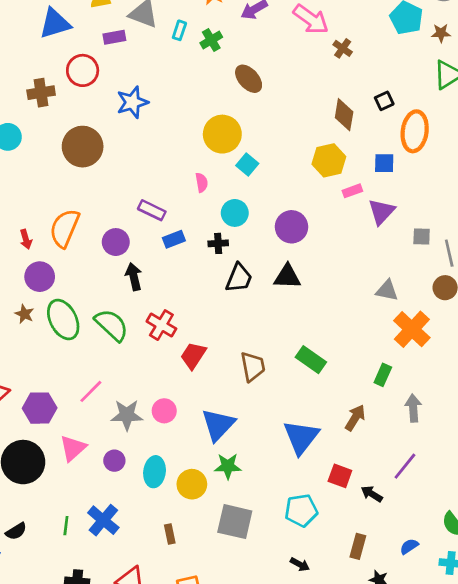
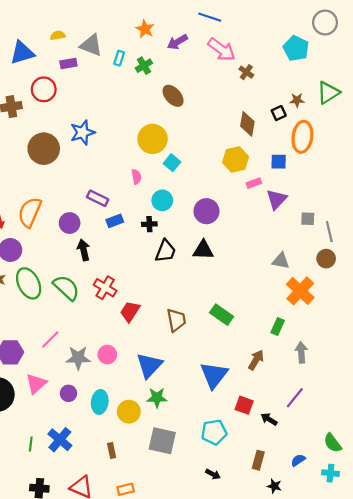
brown star: (441, 33) -> (297, 100), moved
blue star: (132, 102) -> (82, 132), moved

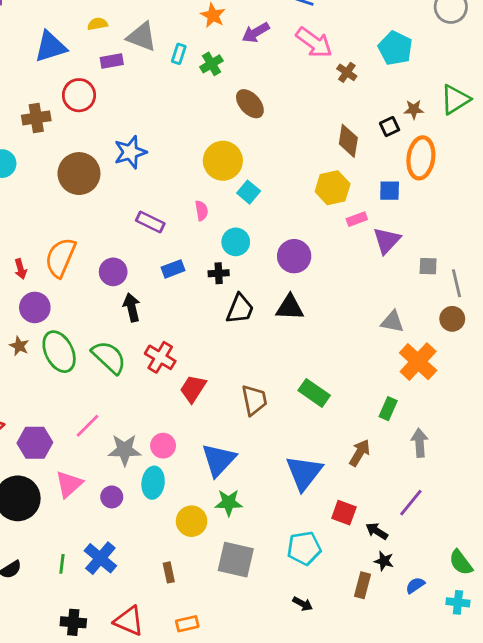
cyan pentagon: (296, 48) -> (395, 48), moved
purple rectangle: (98, 198) -> (150, 222), moved
cyan ellipse: (100, 402) -> (153, 483), moved
black star: (274, 486) -> (384, 561), moved

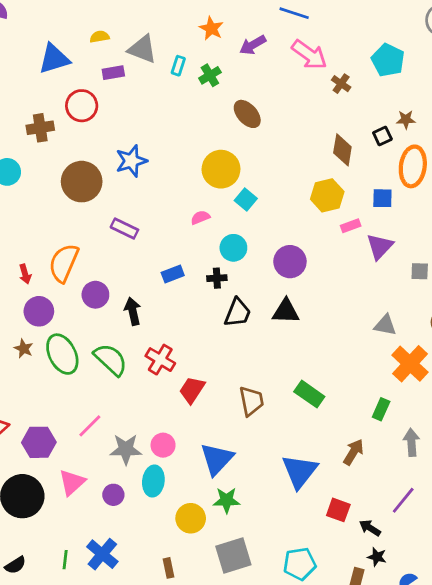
pink semicircle: (202, 211) -> (200, 217), turned -102
purple rectangle: (150, 222) -> (124, 228), moved
purple circle: (113, 272) -> (95, 295), moved
cyan pentagon: (304, 548) -> (300, 564), moved
gray square: (236, 560) -> (233, 556), turned -30

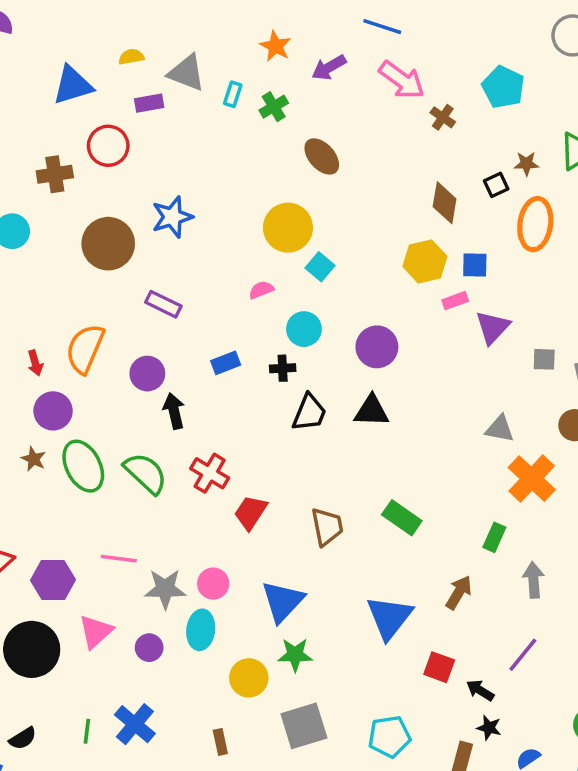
blue square: (382, 198) -> (475, 265), moved
purple circle: (95, 295) -> (147, 374), moved
pink line: (90, 426) -> (119, 559), turned 52

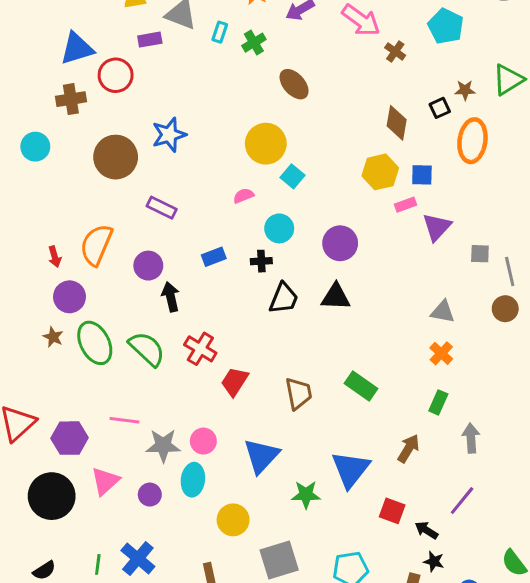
blue triangle: (73, 85) -> (77, 48), moved
orange cross: (532, 479) -> (441, 353), moved, size x0.6
green star: (295, 655) -> (306, 495), moved

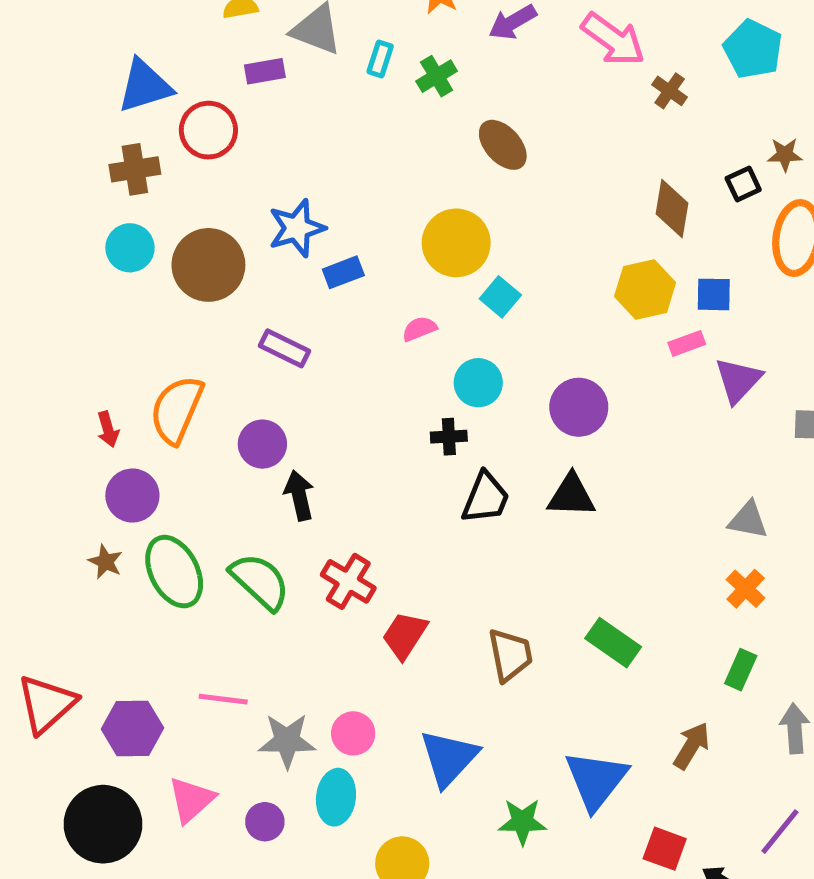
cyan circle: (35, 147) -> (130, 248), moved
blue rectangle: (214, 257) -> (343, 272), moved

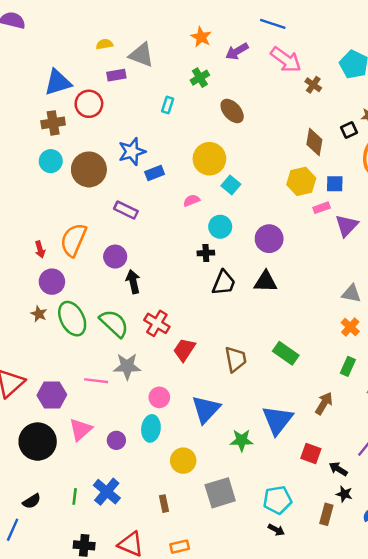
cyan rectangle: (380, 59) -> (168, 105), moved
gray star: (287, 741) -> (127, 366), moved

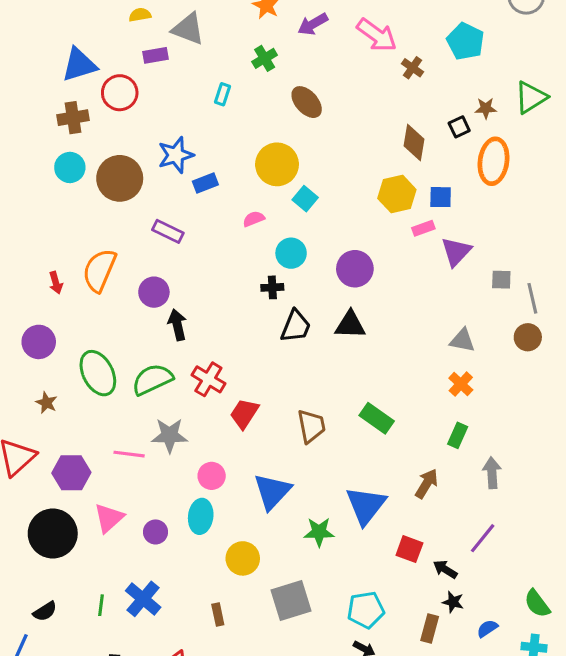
purple circle: (52, 282) -> (39, 342), moved
brown star: (39, 314) -> (46, 403), moved
green semicircle: (114, 323) -> (152, 379), turned -68

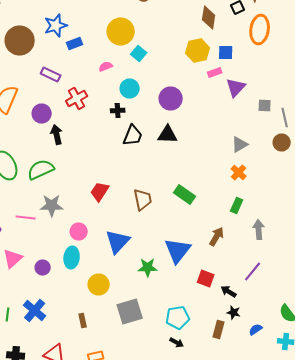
gray triangle: (462, 340) -> (240, 144), turned -42
red cross: (208, 379) -> (77, 98), moved, turned 30

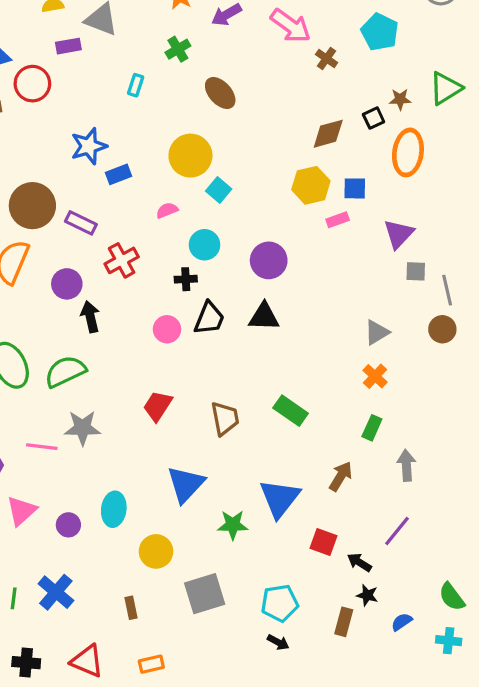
brown diamond: (209, 18) -> (328, 134), turned 65
brown circle: (20, 40) -> (32, 206), moved
purple triangle: (236, 88) -> (399, 234), moved
pink circle: (79, 232) -> (167, 329), moved

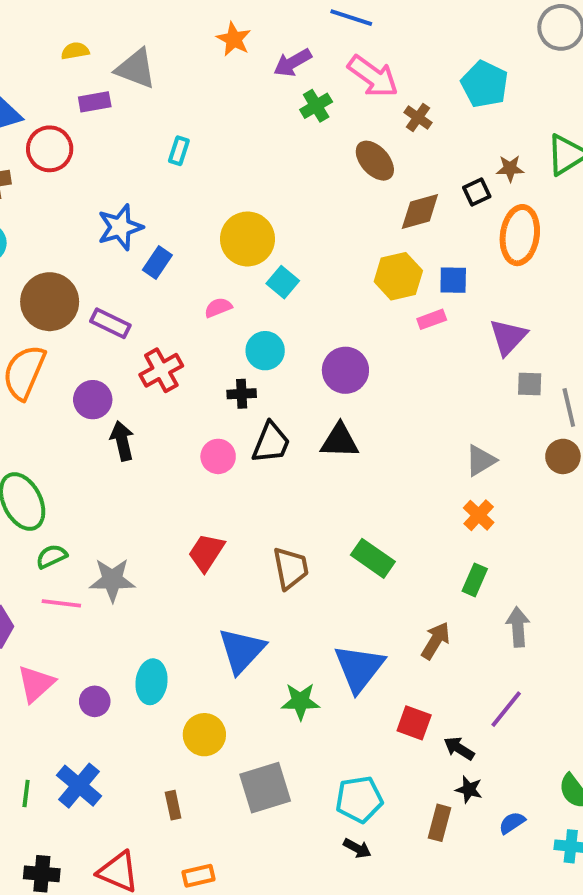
green cross: (178, 49) -> (316, 106), moved
brown ellipse: (220, 93) -> (375, 161), moved
blue rectangle: (118, 174) -> (157, 262), turned -35
green semicircle: (65, 372) -> (52, 556), moved, size x0.6

